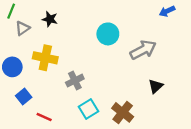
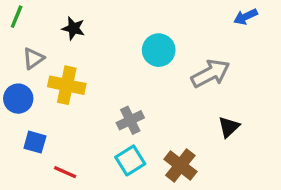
gray triangle: (23, 28) -> (33, 58), moved
gray cross: (75, 81) -> (130, 120), moved
blue square: (24, 97) -> (35, 142), turned -35

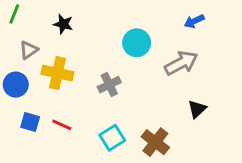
blue arrow: (246, 17) -> (194, 21), moved
gray cross: (130, 120) -> (109, 85), moved
red line: (65, 172) -> (62, 125), moved

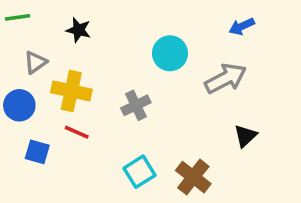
green line: (14, 14) -> (18, 17), turned 60
red line: (62, 125) -> (77, 132), moved

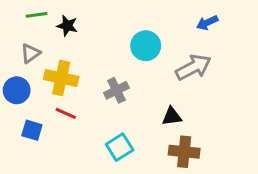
green line: (18, 17) -> (37, 15), moved
black triangle: (245, 136) -> (172, 116), moved, turned 35
brown cross: (193, 177) -> (184, 152), moved, turned -32

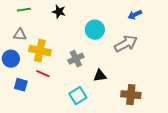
black star: (67, 26) -> (59, 12), moved
gray triangle: (30, 53) -> (20, 35), turned 40
black triangle: (172, 116) -> (100, 76), moved
brown cross: (184, 152) -> (131, 95), moved

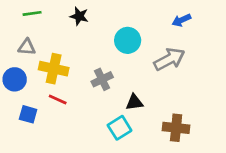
cyan square: (78, 96) -> (120, 128), moved

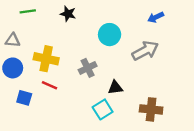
gray triangle: (27, 47) -> (13, 40), moved

